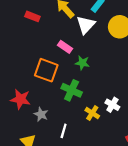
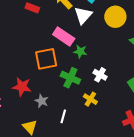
pink rectangle: (65, 47) -> (64, 37), size x1.5
orange square: (46, 70) -> (46, 59), turned -30
white cross: (112, 105) -> (100, 75), moved

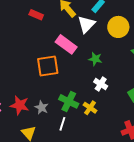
green star: (80, 51) -> (95, 59), moved
green cross: (70, 78) -> (69, 101), moved
red star: (22, 87) -> (20, 105), moved

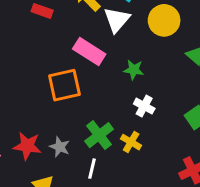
green cross: (69, 101) -> (99, 135), turned 30

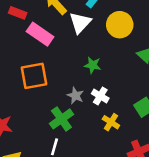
pink rectangle: (89, 52) -> (40, 34), moved
yellow cross: (131, 142) -> (111, 122), moved
gray star: (60, 147) -> (75, 96), moved

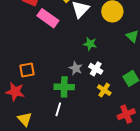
orange square: (34, 76) -> (27, 70), moved, size x0.7
green cross: (61, 119) -> (64, 87), turned 36

